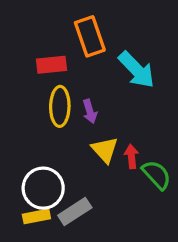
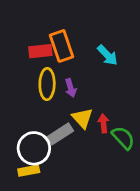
orange rectangle: (90, 36) -> (61, 46), moved
cyan arrow: (137, 70) -> (107, 55), size x0.7
gray rectangle: (75, 211) -> (60, 134), moved

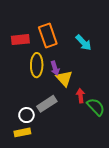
red rectangle: (40, 51) -> (20, 40), moved
yellow triangle: (82, 118) -> (64, 78), moved
white circle: (34, 148) -> (26, 115), size x0.6

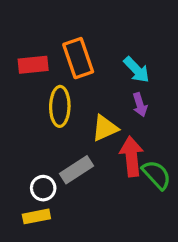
purple arrow: (55, 68) -> (140, 105), moved
yellow triangle: (64, 78) -> (105, 128), turned 48
red arrow: (81, 96) -> (132, 156), size x1.6

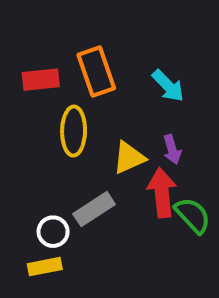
purple arrow: (140, 105) -> (172, 150), moved

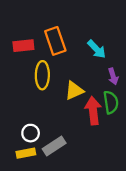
purple arrow: (172, 150) -> (113, 76), moved
gray rectangle: (94, 209) -> (54, 146), moved
green semicircle: (193, 215) -> (111, 102), moved, turned 35

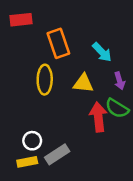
red rectangle: (23, 46) -> (21, 20), moved
yellow triangle: (74, 91) -> (83, 83), moved, turned 30
green semicircle: (111, 102) -> (117, 108), turned 130

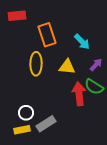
purple arrow: (120, 81) -> (96, 65), turned -120

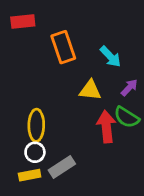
yellow ellipse: (36, 64) -> (36, 125), moved

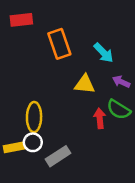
purple arrow: (129, 88) -> (121, 82), turned -108
red arrow: (106, 127) -> (100, 118), size x0.7
yellow rectangle: (30, 175) -> (14, 147), moved

